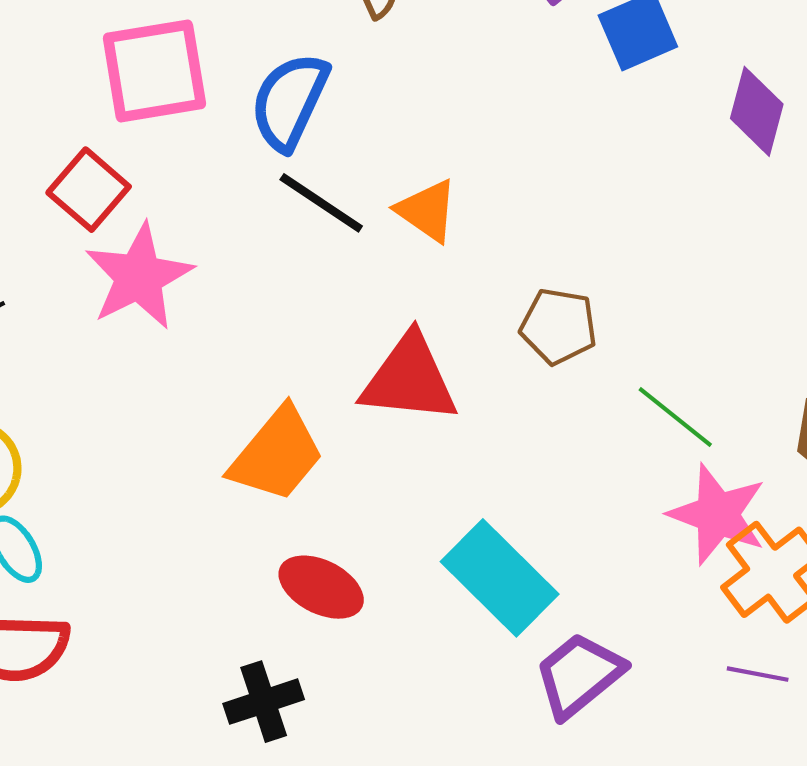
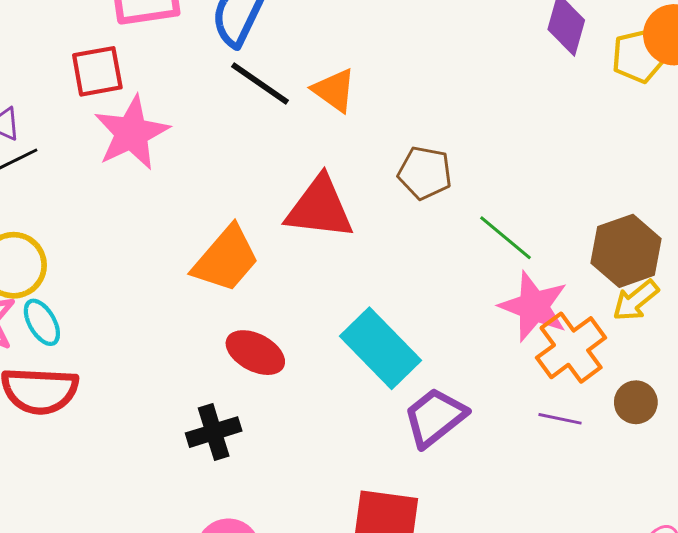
red square: (89, 190) -> (97, 71), turned 38

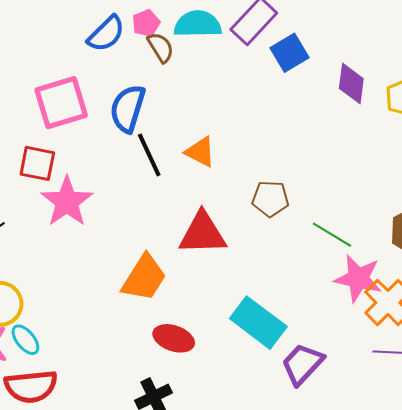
red square: (97, 71) -> (37, 163), turned 30
black line: (260, 84) -> (149, 155), turned 39

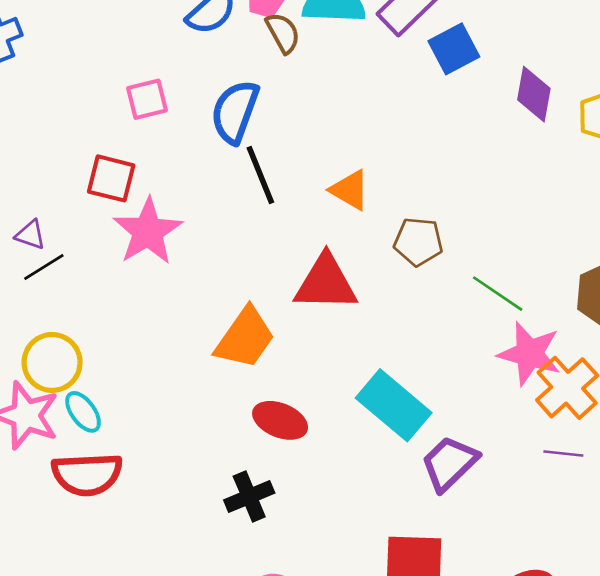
pink square: (61, 103) -> (147, 99), size x0.6
orange triangle: (200, 152) -> (350, 190), moved

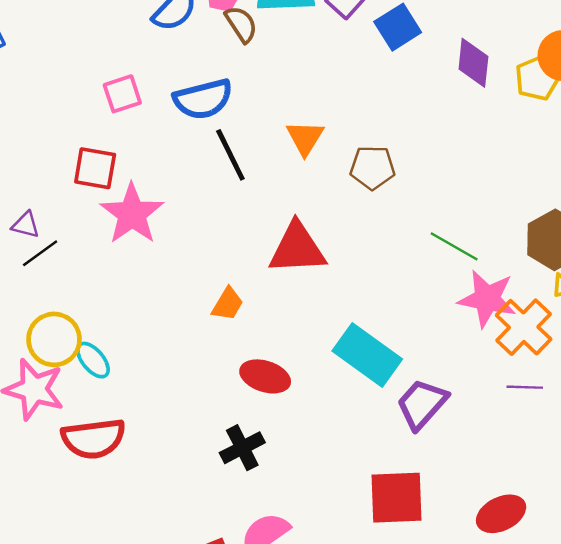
blue semicircle: (235, 112) -> (203, 99), turned -120
orange triangle: (350, 190) -> (305, 138), moved, turned 36
brown pentagon: (418, 242) -> (372, 167), moved
orange trapezoid: (245, 338) -> (228, 304), size x0.6
cyan ellipse: (83, 412) -> (93, 360), moved

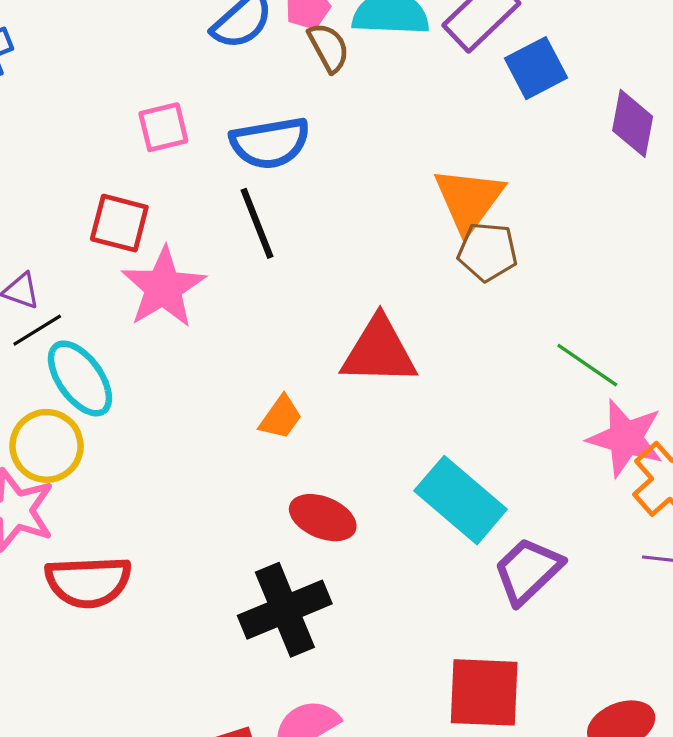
orange triangle: (305, 138) -> (469, 200), moved, size x1.4
black line: (230, 155) -> (257, 223), moved
cyan ellipse: (93, 360) -> (80, 378), moved, size x1.5
black cross: (242, 448) -> (285, 610), size x1.5

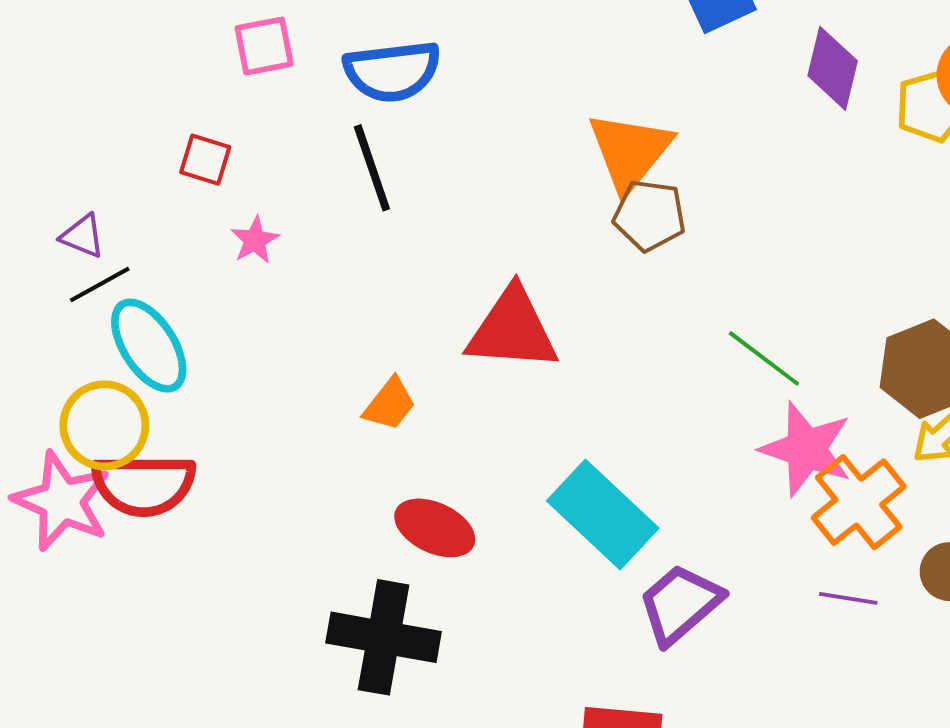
red square: (119, 223) -> (205, 160), size x0.7
pink star: (163, 288) -> (255, 240), size x0.5
red semicircle: (88, 582) -> (144, 485), moved
black cross: (285, 610) -> (384, 637), turned 30

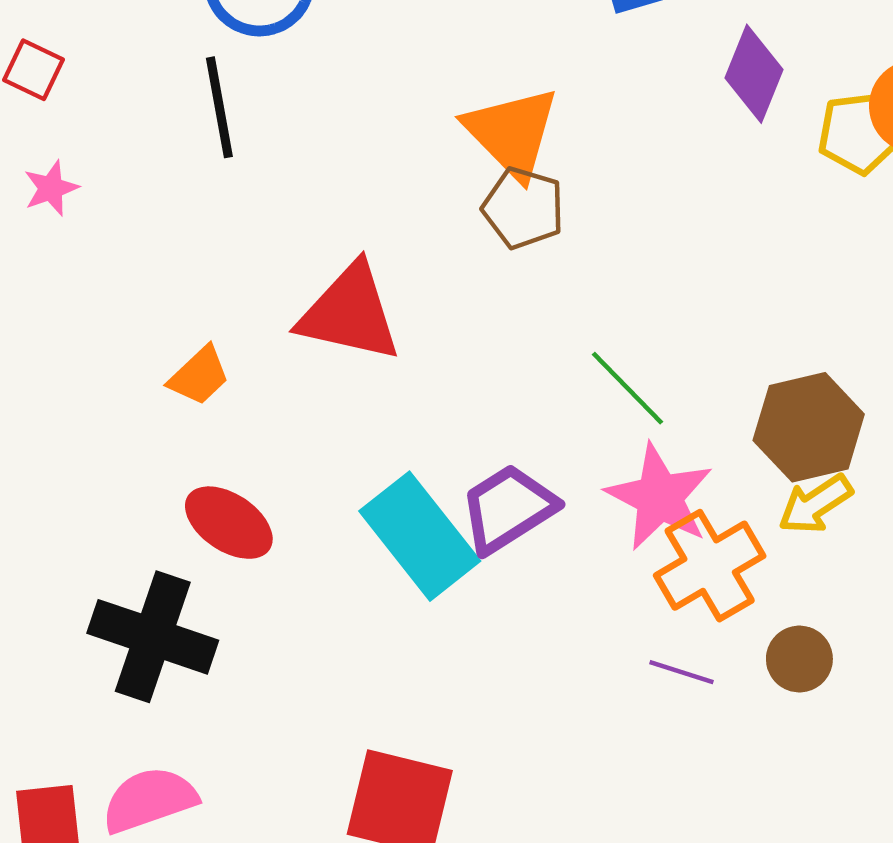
orange triangle: (630, 151) -> (512, 133), turned -32
pink star: (255, 240) -> (51, 188), moved
purple trapezoid: (680, 604) -> (508, 508), moved

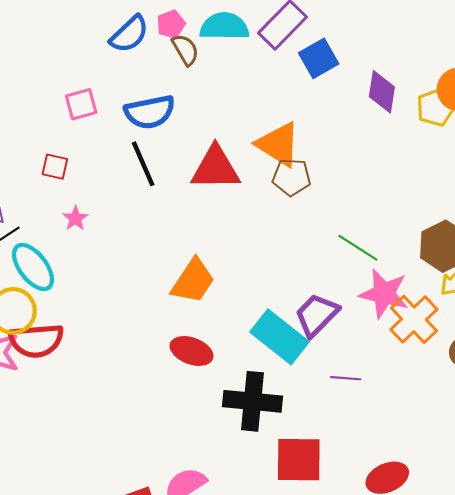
red triangle: (350, 313) -> (215, 168), moved
orange trapezoid: (199, 376) -> (193, 281), moved, size x1.6
black cross: (153, 637) -> (252, 401), moved
purple line: (681, 672) -> (346, 378), moved

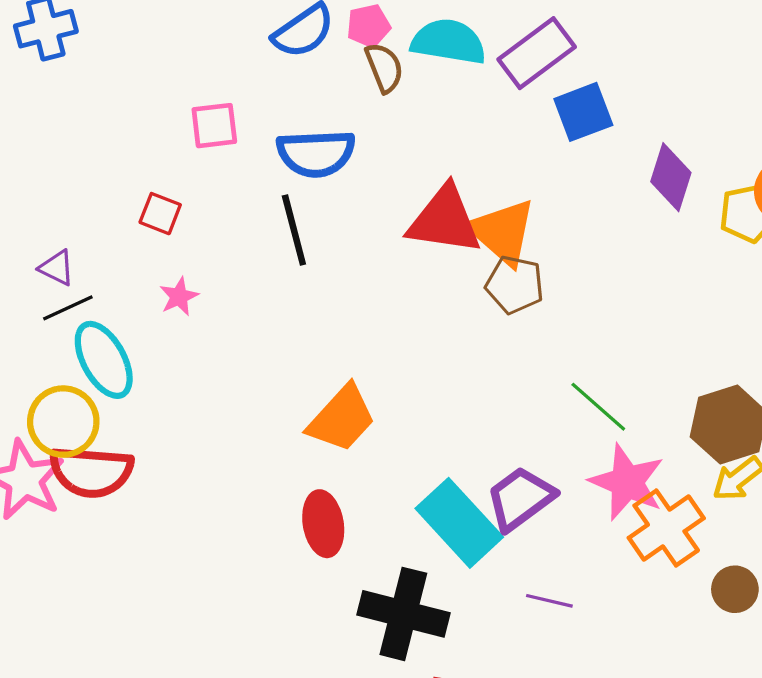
red triangle: (215, 168) -> (445, 220), moved
red ellipse: (192, 351) -> (323, 524), turned 51

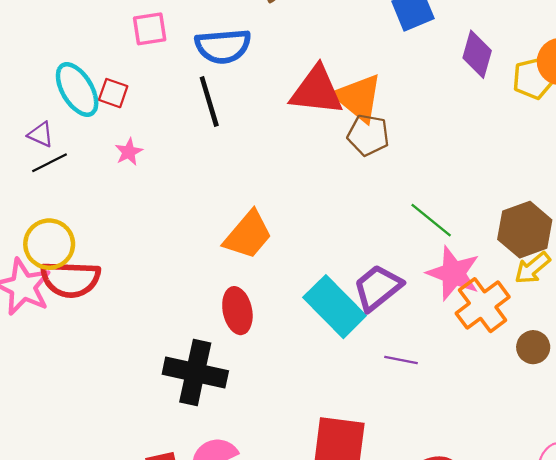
cyan ellipse: (104, 360) -> (77, 89), moved
black cross: (403, 614) -> (195, 372), moved

